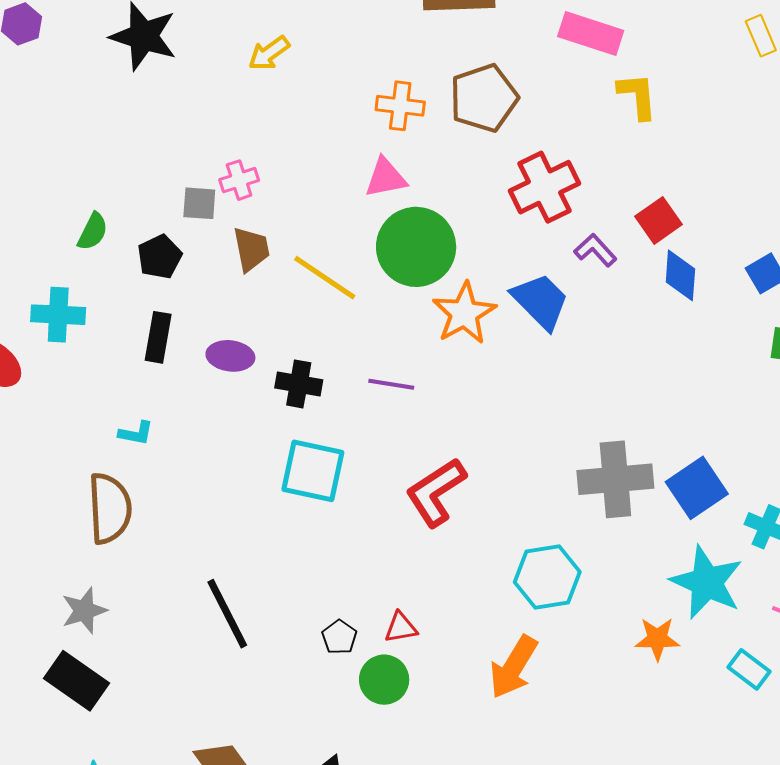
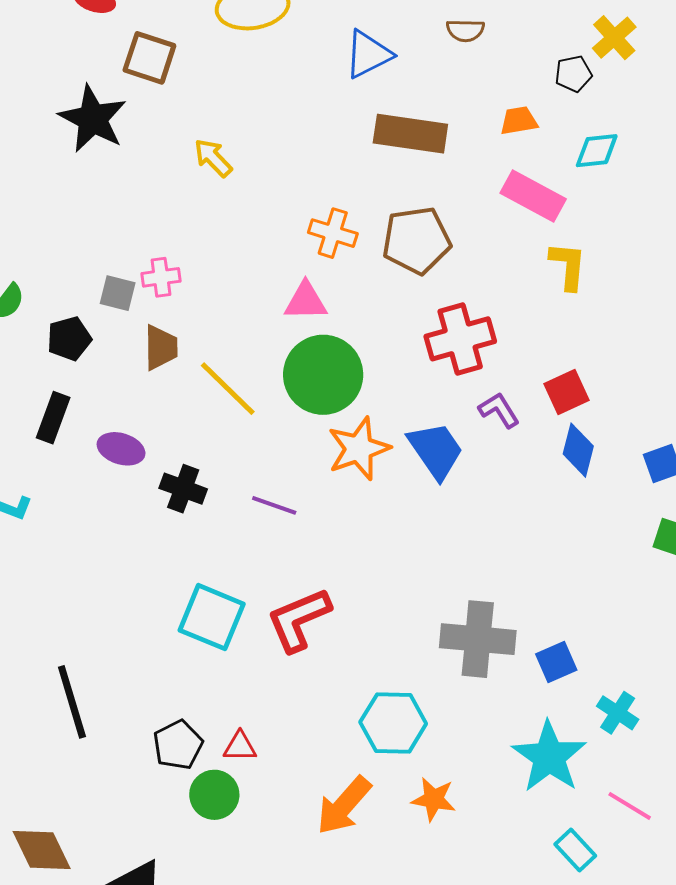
yellow arrow: (269, 53) -> (213, 158), turned 72
cyan square: (313, 471) -> (212, 617), moved
blue square: (697, 488) -> (556, 662), size x0.7
black pentagon: (339, 637) -> (178, 745), size x1.4
orange star: (657, 639) -> (434, 799), moved

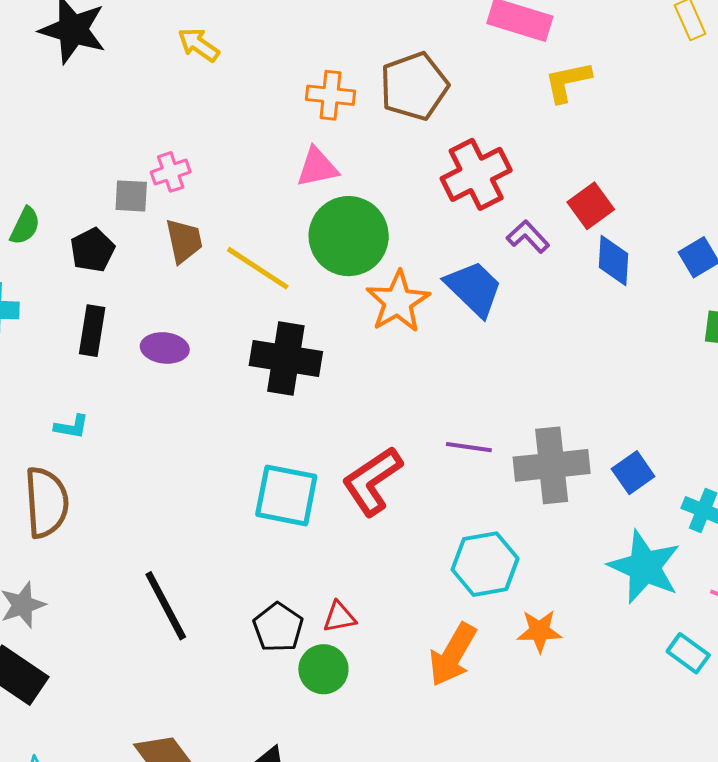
yellow L-shape: (568, 266) -> (568, 82), turned -96
black cross: (183, 489) -> (286, 359), moved, size x1.5
purple line: (274, 505) -> (469, 447), moved

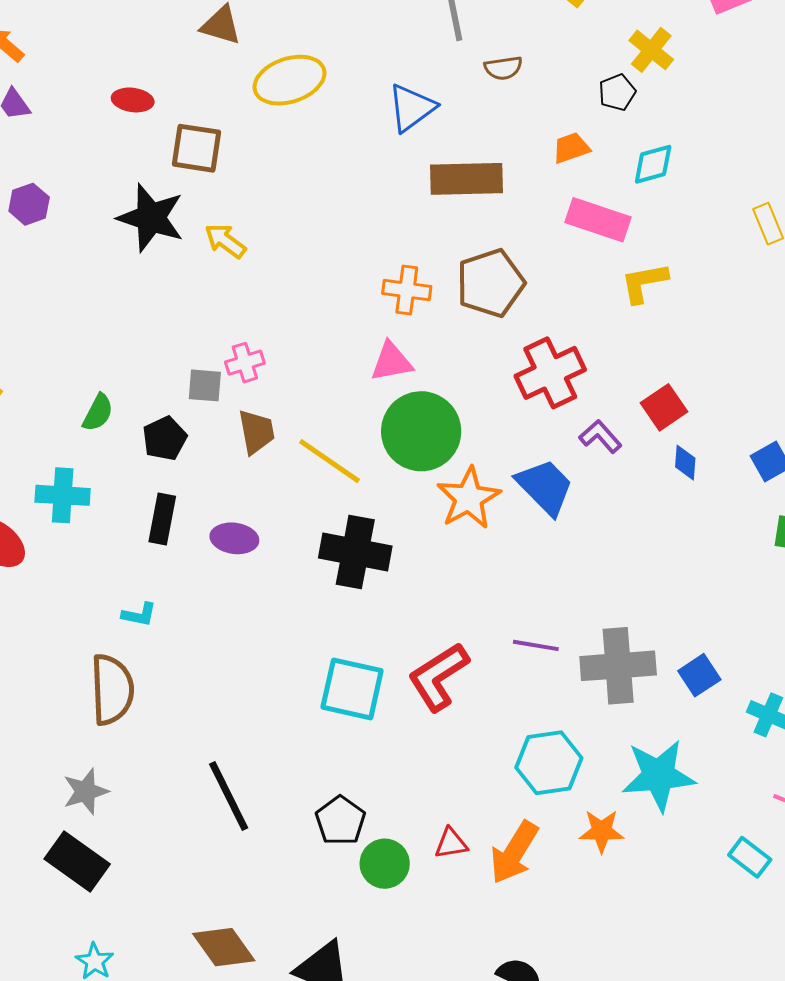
yellow arrow: (199, 45) -> (225, 241), moved
blue diamond: (613, 260) -> (685, 463), size x0.7
cyan star: (645, 567) -> (659, 775), moved, turned -30
red triangle: (339, 617) -> (451, 843), moved

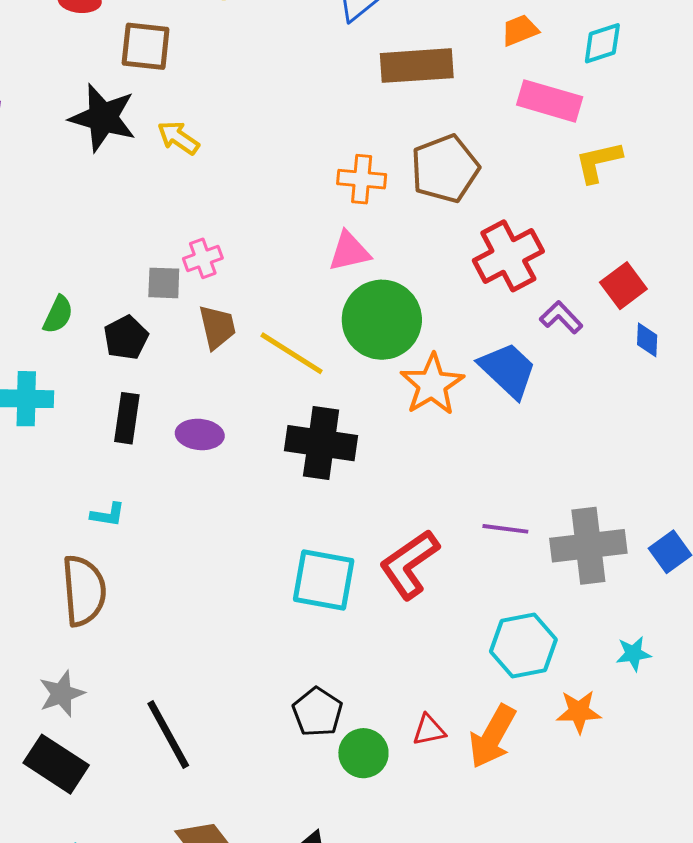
cyan star: (659, 775) -> (633, 654), size x0.5
black line: (229, 796) -> (168, 735), moved

